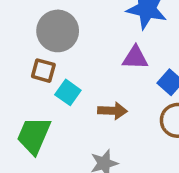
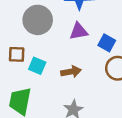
gray circle: (58, 31) -> (38, 20), moved

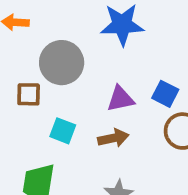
purple triangle: (79, 31) -> (120, 99), moved
brown square: (17, 54) -> (29, 94), moved

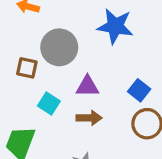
purple triangle: (120, 99) -> (87, 86), moved

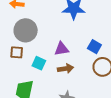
gray circle: (59, 47) -> (26, 30), moved
brown square: (27, 68) -> (17, 52), moved

